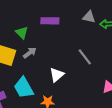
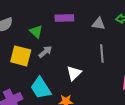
gray triangle: (89, 17) -> (99, 24), moved
gray line: (85, 57) -> (102, 53), turned 36

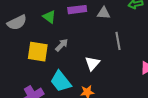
gray triangle: (99, 24) -> (104, 13), moved
green triangle: (36, 32) -> (49, 17), moved

